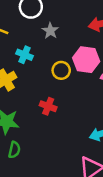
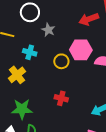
red cross: (48, 106) -> (61, 98), moved

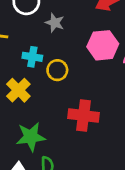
yellow circle: (61, 61) -> (57, 70), moved
red cross: (61, 98) -> (84, 116), size x1.5

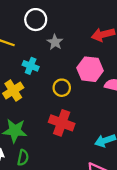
yellow circle: (57, 70) -> (62, 88), moved

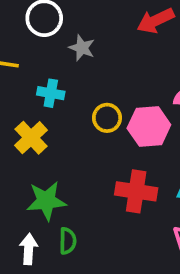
pink hexagon: (90, 69) -> (149, 127), moved
red cross: (62, 123) -> (136, 191), moved

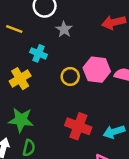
pink hexagon: (149, 127) -> (97, 70), moved

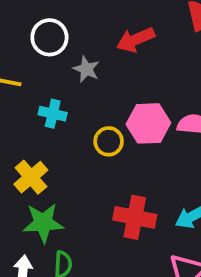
red arrow: (114, 22) -> (135, 40), moved
yellow cross: (20, 79) -> (31, 177), moved

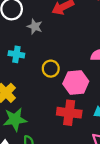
pink hexagon: (148, 123) -> (76, 82), moved

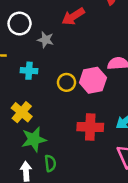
pink hexagon: (76, 82) -> (93, 80), moved

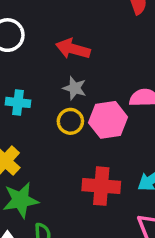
red arrow: (73, 16) -> (73, 49), moved, turned 45
gray star: (46, 40) -> (75, 88), moved

